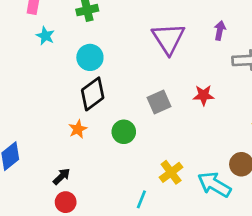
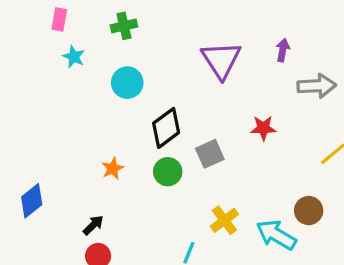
black diamond: (93, 94) -> (166, 128), moved
gray square: (159, 102) -> (210, 154), moved

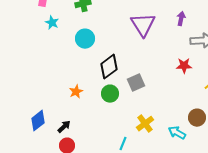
red star: (263, 128) -> (184, 66), moved
blue diamond: (32, 201) -> (38, 121), moved
cyan arrow: (276, 235) -> (177, 133), size x0.7

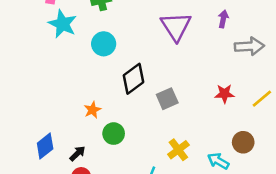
cyan star: (52, 23) -> (63, 24), size x1.6
red star: (184, 66) -> (224, 94), moved
green circle: (110, 94) -> (114, 134), moved

